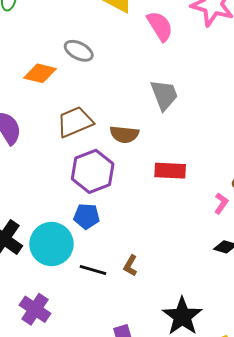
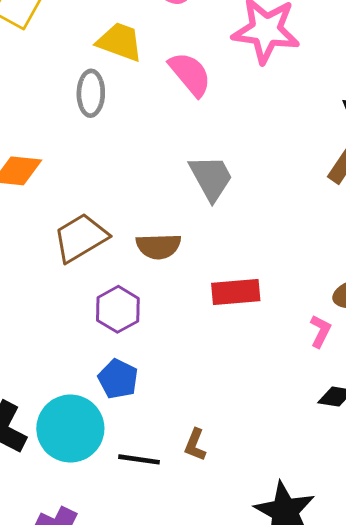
gray ellipse: (79, 51) -> (91, 93), moved, turned 72
purple hexagon: (93, 171) -> (118, 309), size x0.7
blue pentagon: (87, 216) -> (118, 379), turned 30

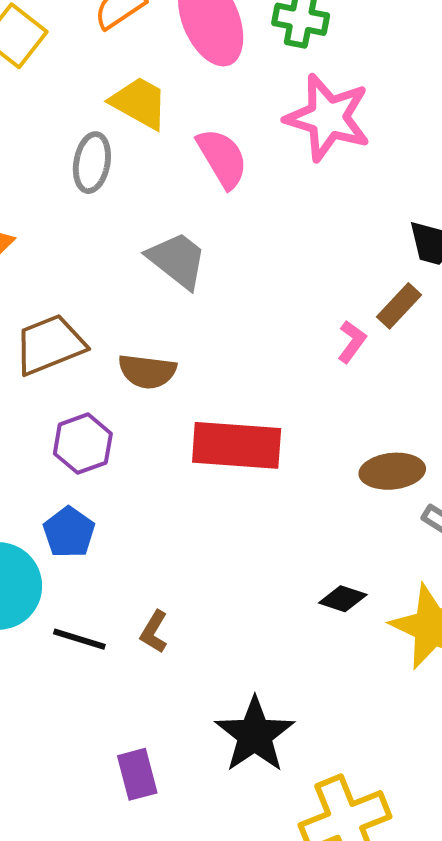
gray trapezoid: (211, 178) -> (177, 260), moved, turned -32
red rectangle: (236, 292) -> (237, 445), size x1.4
pink L-shape: (320, 331) -> (352, 342), moved

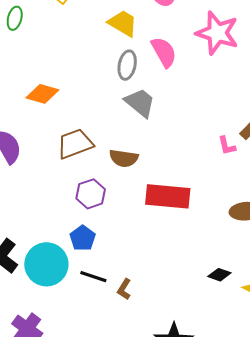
gray ellipse: (92, 163) -> (127, 65), moved
pink L-shape: (352, 342) -> (227, 146), turned 130
black line: (79, 639) -> (93, 277), moved

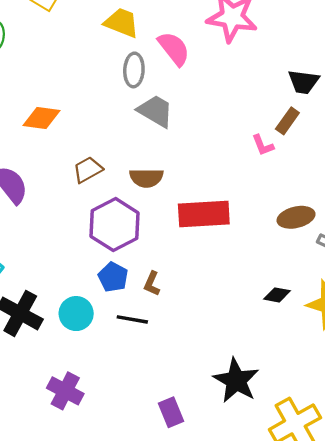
brown trapezoid: (75, 144) -> (88, 170), size x0.7
purple hexagon: (91, 194) -> (114, 225), size x1.5
cyan circle: (46, 264) -> (76, 314), size x0.7
brown L-shape: (124, 289) -> (152, 284), moved

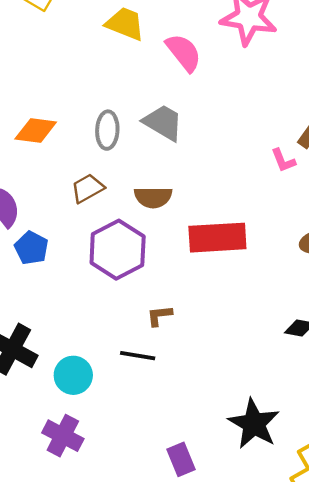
gray ellipse: (134, 70) -> (107, 130), moved
blue pentagon: (113, 277) -> (31, 248), moved
brown L-shape: (152, 284) -> (159, 316), turned 60
cyan circle: (76, 314) -> (73, 375), moved

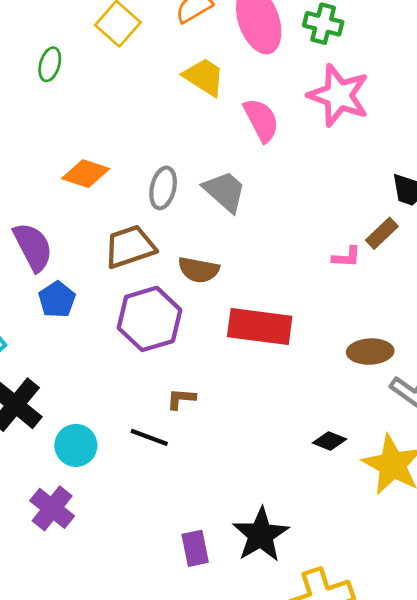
pink L-shape: (283, 160) -> (347, 257), turned -76
brown trapezoid: (88, 188) -> (130, 247), size x1.4
purple rectangle: (181, 459) -> (195, 548), moved

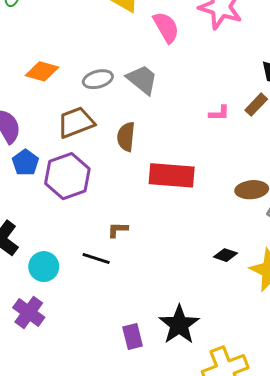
gray ellipse: (163, 188) -> (98, 79), turned 64
pink L-shape: (347, 257) -> (219, 113), moved
brown semicircle: (199, 270) -> (126, 137), turned 88
purple hexagon: (149, 319) -> (67, 176), moved

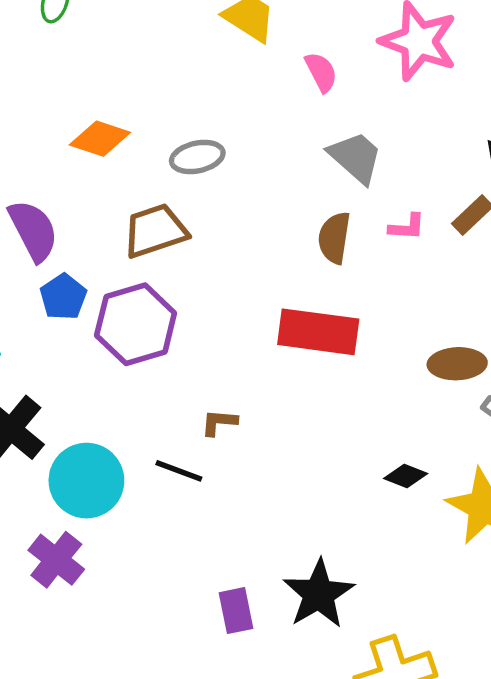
pink semicircle: (166, 27) -> (321, 72), size x0.7
gray trapezoid: (142, 80) -> (356, 157), moved
brown semicircle: (126, 137) -> (334, 238), moved
cyan circle: (44, 267) -> (86, 481), size x1.4

